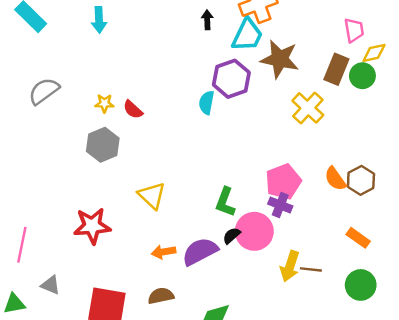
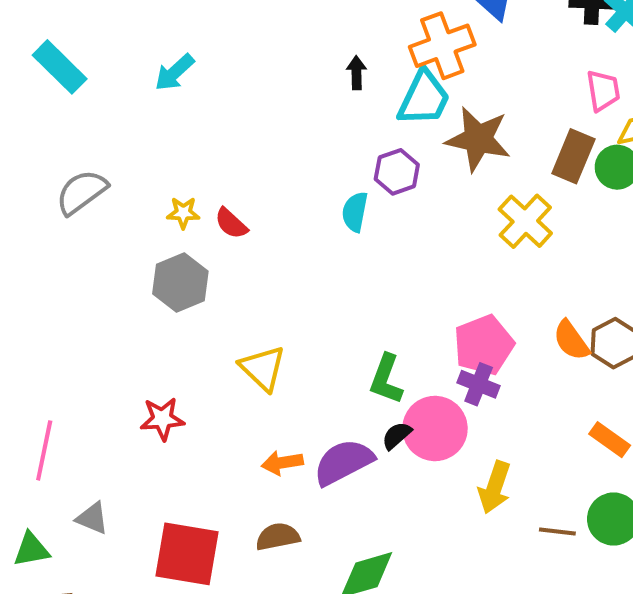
cyan arrow: (99, 20) -> (175, 72), turned 50
purple hexagon: (231, 79) -> (397, 172), size x0.7
red star: (92, 226) -> (162, 419), size x0.7
brown line: (311, 269) -> (557, 532), moved

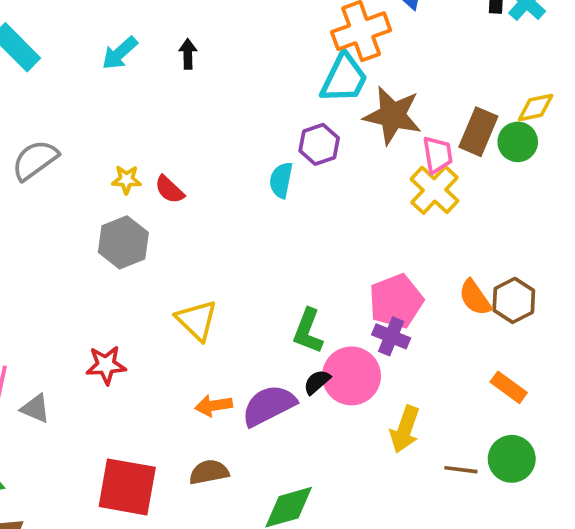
black arrow: (356, 73) -> (188, 54), moved
pink trapezoid: (603, 91) -> (438, 155), moved
gray triangle: (92, 518) -> (35, 409), moved

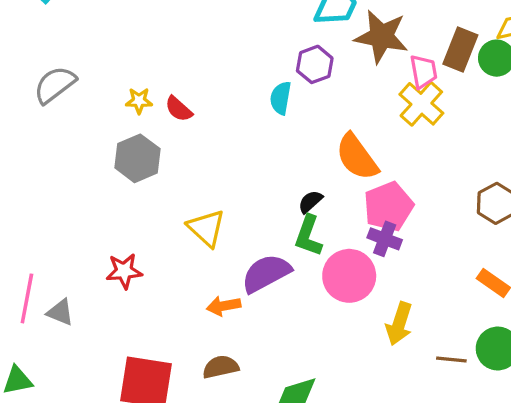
orange semicircle: (475, 298) -> (357, 157), moved, size x1.4
black semicircle: (317, 382) -> (310, 202), moved
purple semicircle: (269, 405) -> (266, 273), moved

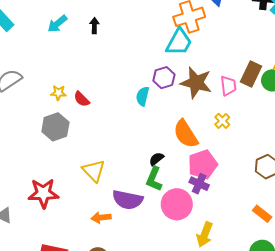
brown star: (381, 36) -> (196, 83), moved
yellow cross: (421, 104) -> (222, 121), moved, size x0.6
red star: (124, 271) -> (43, 193), size x1.4
purple semicircle: (266, 273) -> (128, 200), turned -144

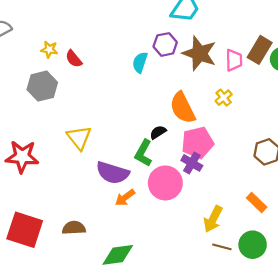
black semicircle: (156, 159) -> (158, 132), moved
orange arrow: (101, 218) -> (125, 198), moved, turned -36
yellow arrow: (205, 234) -> (213, 219), moved

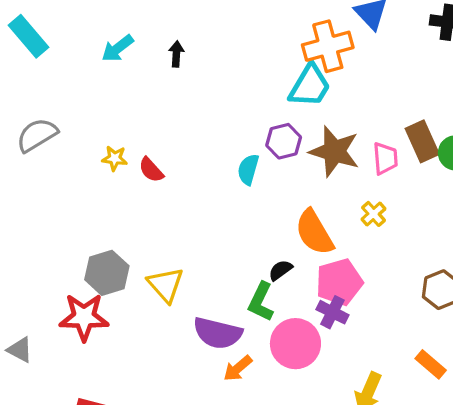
brown rectangle: (260, 50) -> (422, 141), turned -52
gray hexagon: (42, 86) -> (107, 273), moved

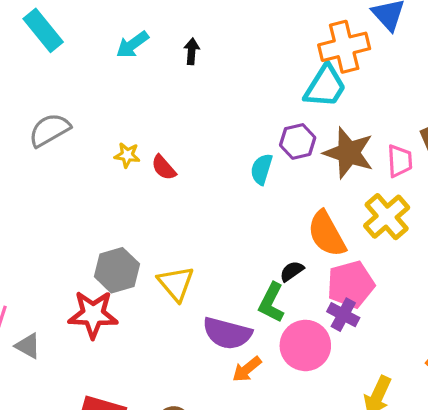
yellow cross: (373, 214) -> (387, 217), size x1.8

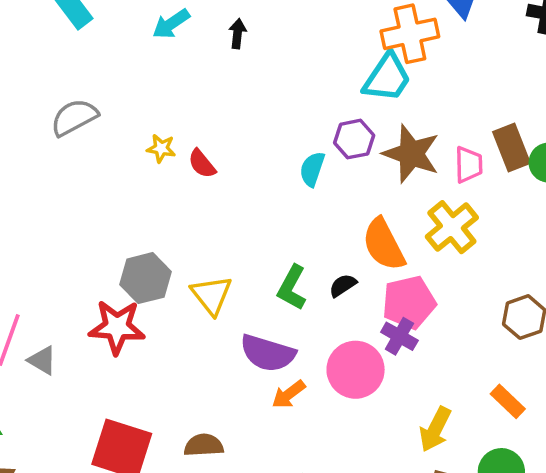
green L-shape: (271, 303) -> (292, 288), moved

